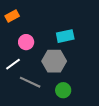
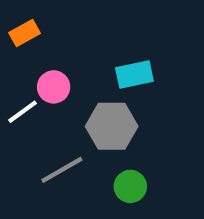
white line: (13, 64) -> (22, 112), moved
gray line: (30, 82) -> (62, 170), turned -55

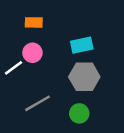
orange rectangle: (25, 33) -> (34, 22), moved, turned 30
gray hexagon: (112, 126) -> (84, 77), moved

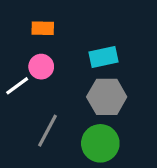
gray line: (38, 103) -> (48, 131), turned -32
green circle: (79, 113) -> (100, 143), size x1.5

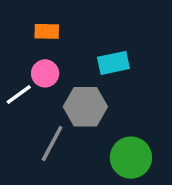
gray hexagon: (107, 97) -> (85, 107), moved
green circle: (100, 143) -> (131, 158), moved

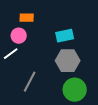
pink circle: (45, 73) -> (19, 36), moved
gray hexagon: (85, 107) -> (68, 61), moved

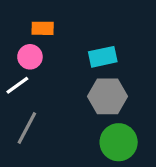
gray line: (30, 82) -> (27, 128), moved

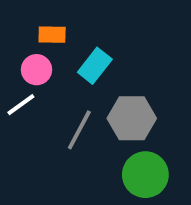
cyan rectangle: (103, 57) -> (95, 66), moved, turned -40
gray line: (27, 128) -> (79, 130), moved

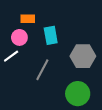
cyan rectangle: (95, 66) -> (51, 35), turned -48
gray hexagon: (132, 118) -> (83, 56), moved

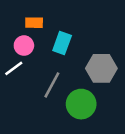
cyan rectangle: (51, 35) -> (62, 43), turned 30
green circle: (78, 94) -> (81, 104), moved

